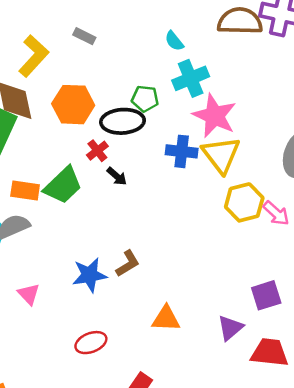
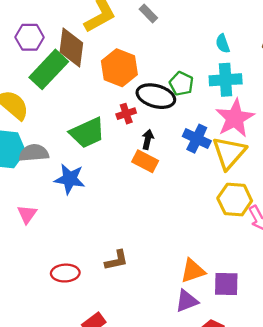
black arrow: (117, 176) -> (148, 139), moved, turned -138
orange rectangle: (25, 191) -> (145, 161), moved
brown L-shape: (128, 264) -> (116, 260), moved
blue star: (90, 275) -> (70, 179), moved
orange triangle: (166, 319) -> (193, 271), moved, turned -40

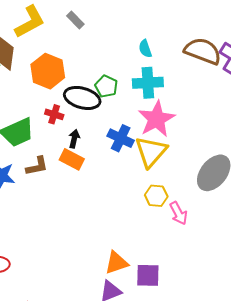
red cross: (126, 114) -> (54, 114), turned 36
yellow hexagon: (235, 200) -> (156, 196), size x0.7
brown L-shape: (116, 260) -> (37, 166), moved

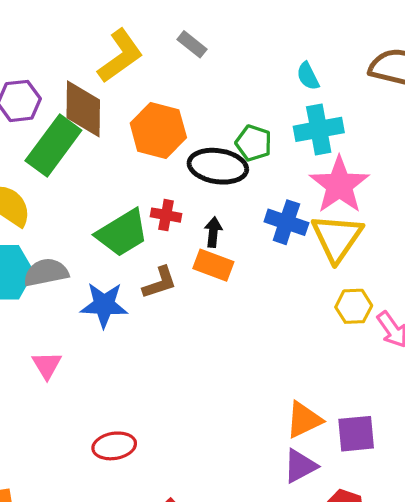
red cross: (54, 114) -> (166, 215), moved

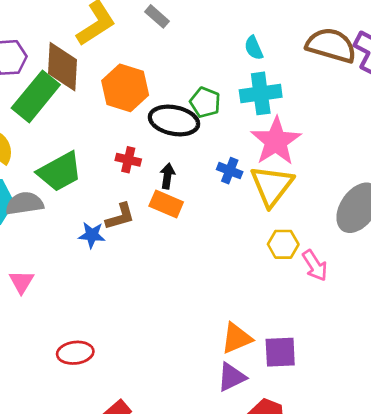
blue cross: (286, 222) -> (230, 171), size x0.7
green trapezoid: (122, 233) -> (60, 172), moved
blue star: (104, 305) -> (92, 235), moved, size x0.7

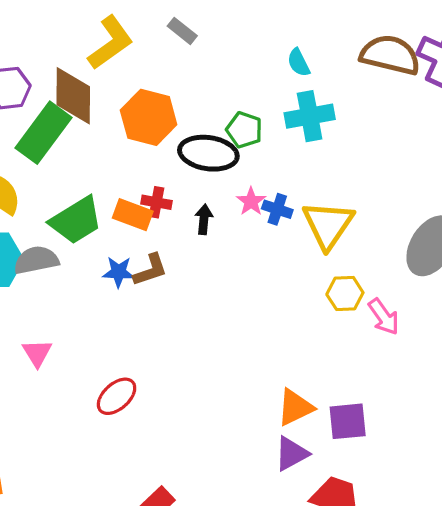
pink star: (276, 141) -> (251, 201), moved, size x0.5
orange rectangle: (166, 204) -> (133, 215), moved
blue star: (92, 235) -> (119, 272), moved
red ellipse: (75, 353) -> (117, 396), moved, turned -32

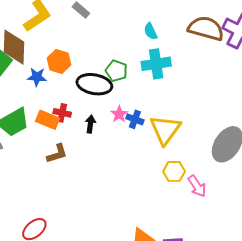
orange hexagon: (149, 117) -> (59, 61), size x0.7
blue star: (119, 272) -> (37, 77), moved

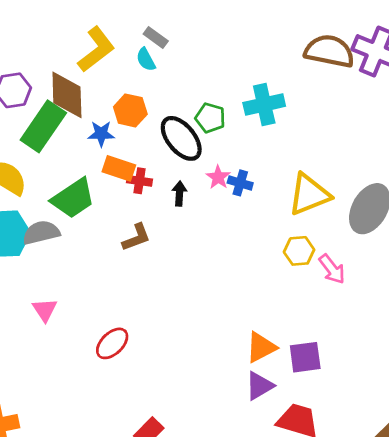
cyan semicircle: (151, 31) -> (146, 60), moved
black ellipse: (94, 84) -> (181, 138), turned 44
orange rectangle: (48, 120) -> (119, 168), moved
yellow triangle: (165, 130) -> (309, 194), moved, turned 36

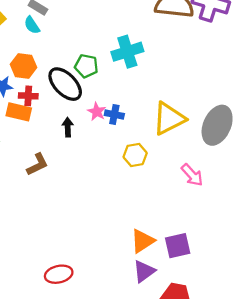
red cross: (139, 181) -> (28, 96), moved
yellow hexagon: (299, 251) -> (135, 155), moved
red ellipse: (112, 343) -> (59, 274), moved, turned 36

